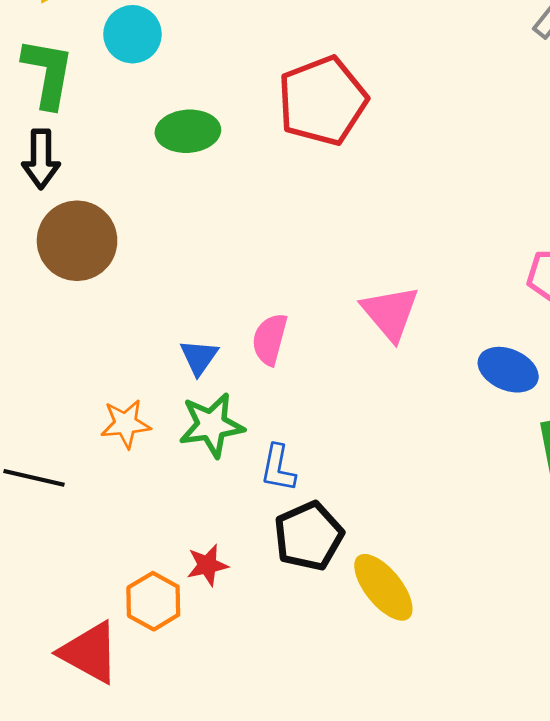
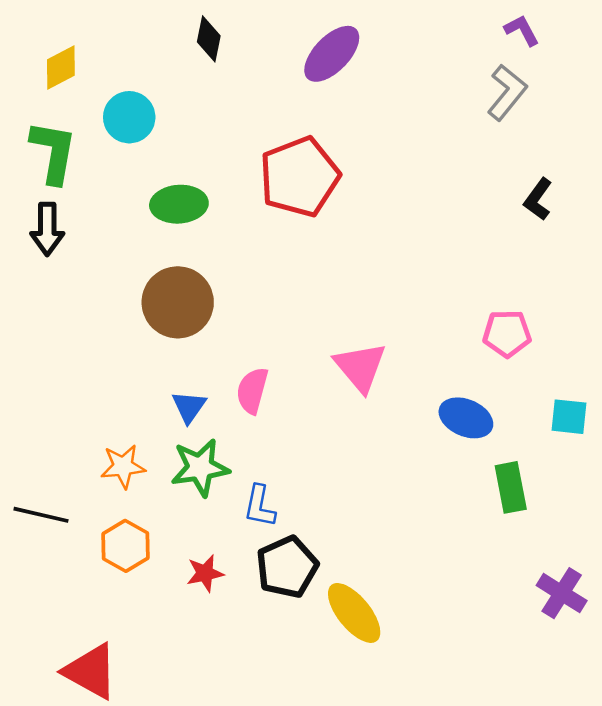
brown circle: (77, 241) -> (178, 302), moved
red star: (207, 565) -> (205, 573), moved
orange hexagon: (153, 601) -> (125, 546), moved

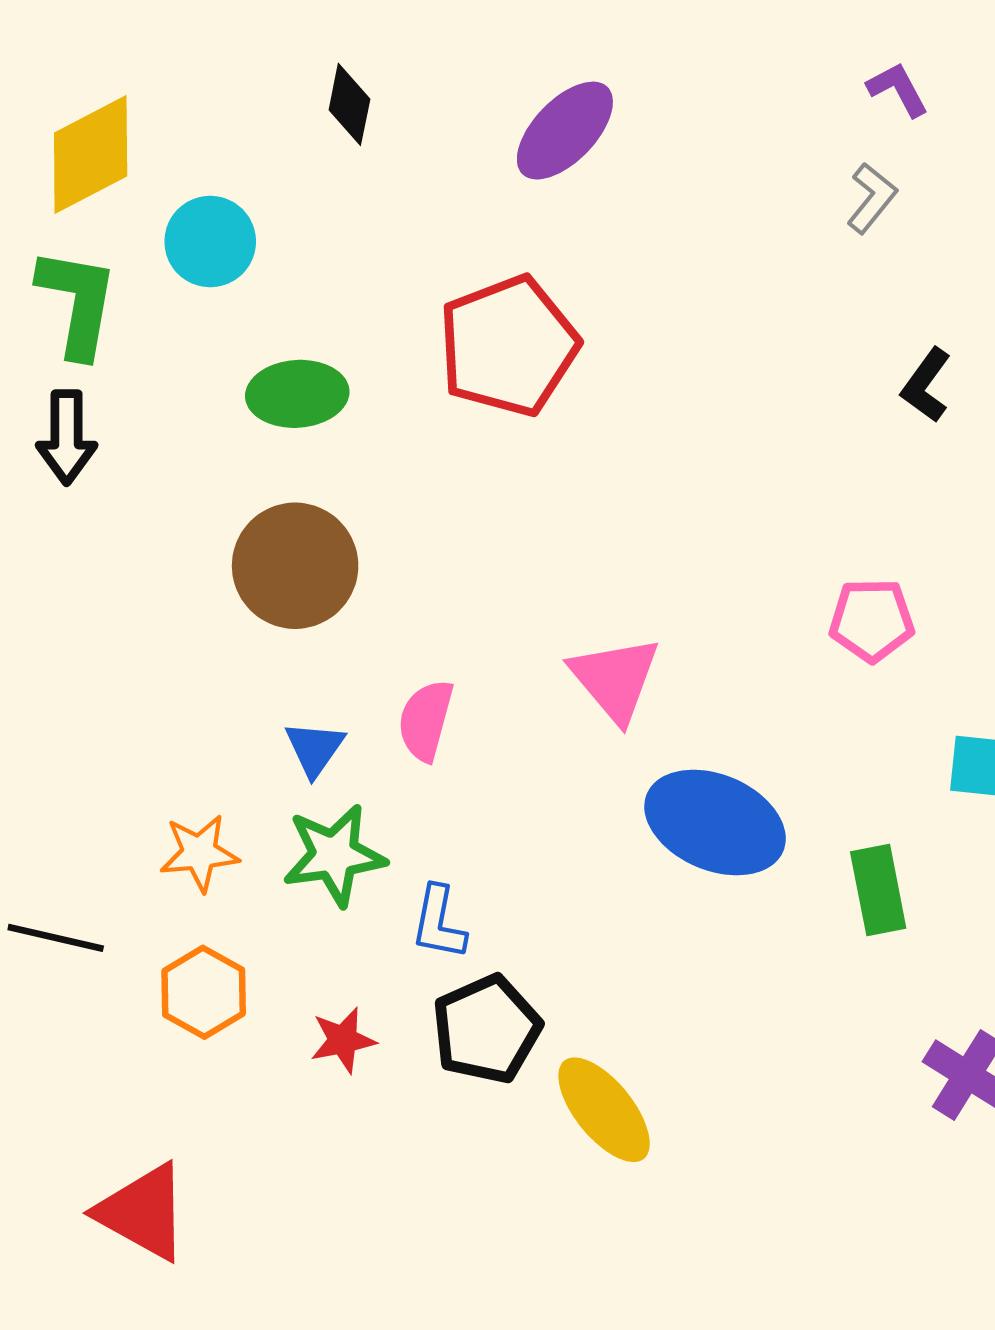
yellow diamond: (61, 68) -> (91, 154), size x1.5
gray L-shape: (507, 92) -> (872, 198), size x0.7
blue ellipse: (466, 418) -> (715, 823), moved, size x1.5

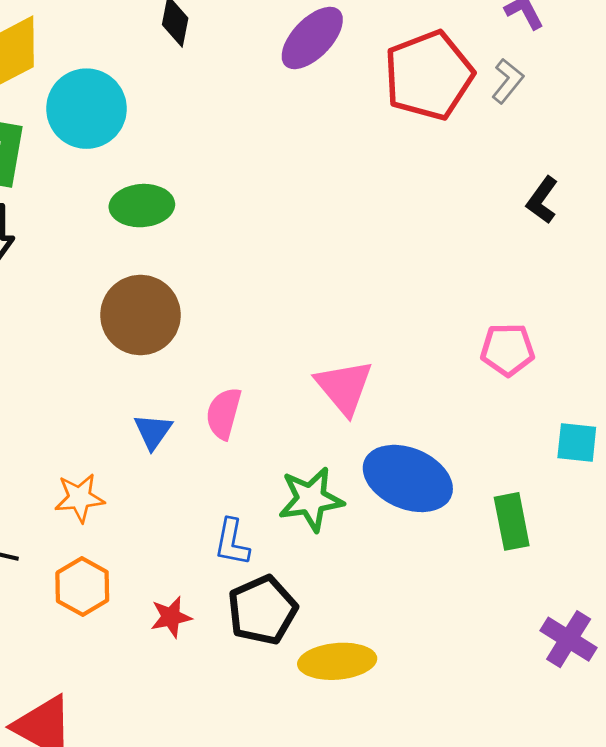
cyan circle: (210, 242) -> (86, 109), size x1.4
red pentagon: (508, 346) -> (429, 75), moved
green star: (334, 855) -> (311, 499), moved
yellow ellipse: (604, 1110) -> (337, 661), turned -56

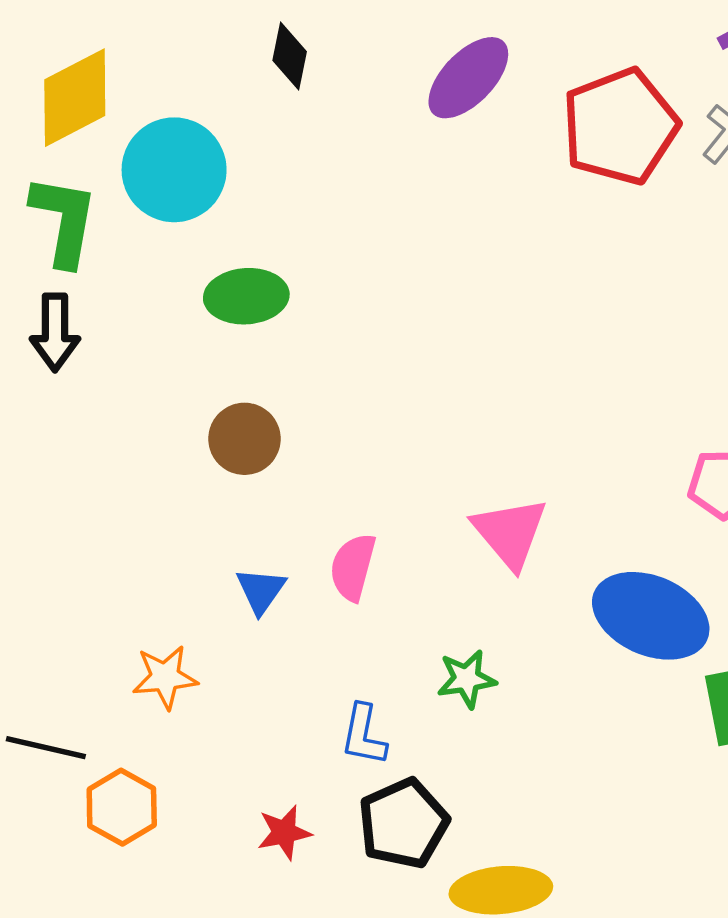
brown circle: (140, 315) -> (244, 439), size x0.7
blue ellipse: (408, 478) -> (651, 616), moved
green star: (311, 499) -> (467, 679), size x0.7
orange hexagon: (82, 587) -> (122, 807), moved

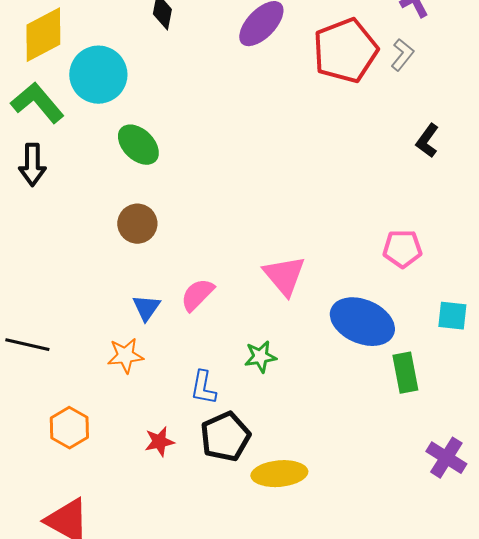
green L-shape: (64, 220) -> (37, 103), turned -50
green ellipse: (246, 296) -> (138, 145), turned 48
pink semicircle: (353, 567) -> (197, 295), turned 30
orange star: (165, 677) -> (125, 356), moved
black line: (46, 748) -> (27, 345), moved

